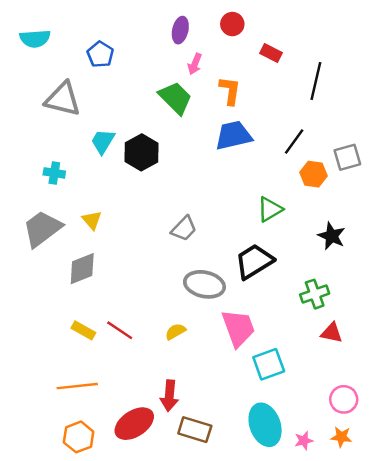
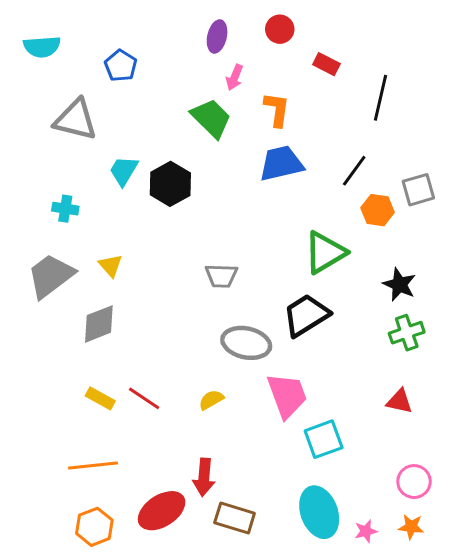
green triangle: (270, 209) -> (325, 252), size x1.4
gray trapezoid: (184, 229) -> (221, 276), turned 48
green cross: (315, 294) -> (407, 333), moved

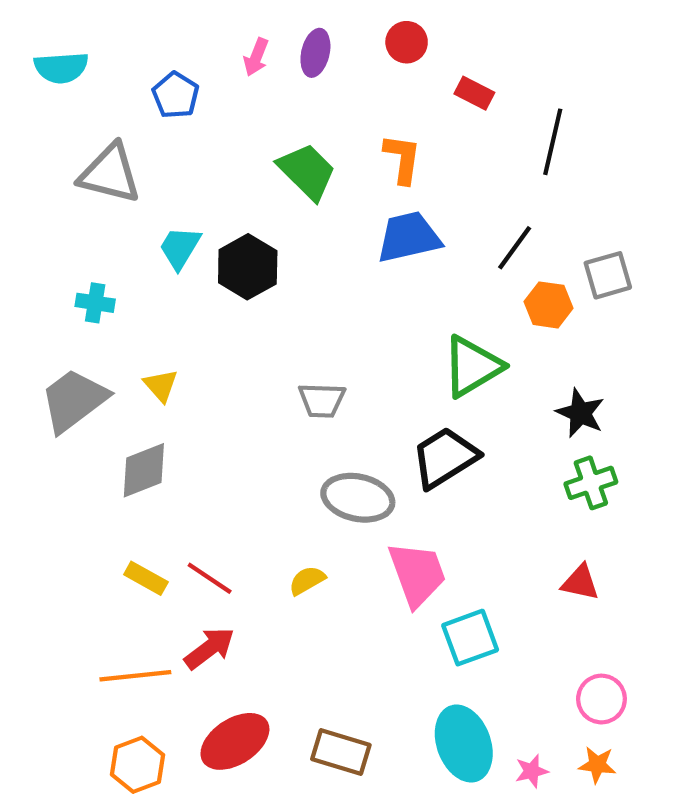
pink arrow: (235, 77) -> (256, 57), moved
red arrow: (204, 477) -> (210, 648), moved, turned -132

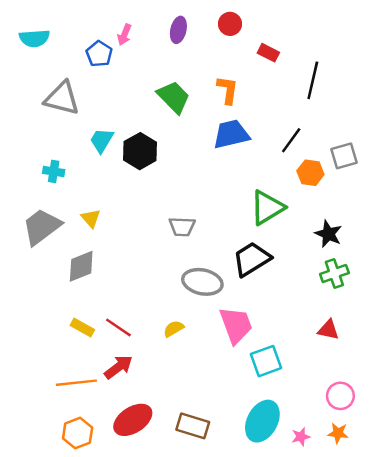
pink arrow: (256, 57) -> (124, 35), moved
cyan ellipse: (464, 744) -> (262, 421), turned 48

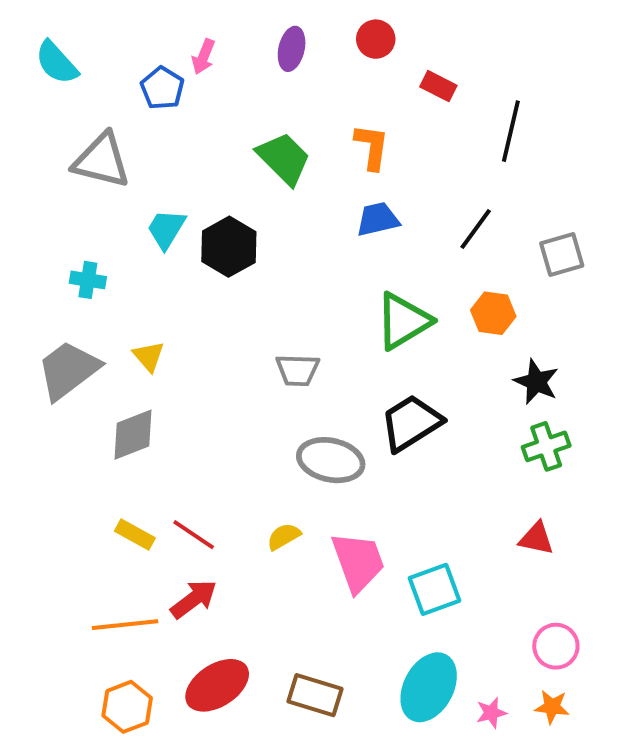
cyan semicircle: (34, 38) -> (57, 63), turned 52
blue trapezoid: (231, 134) -> (378, 219), size x0.7
orange hexagon: (310, 173) -> (493, 313), moved
green triangle: (267, 207) -> (403, 321), moved
pink trapezoid: (236, 325) -> (358, 562), moved

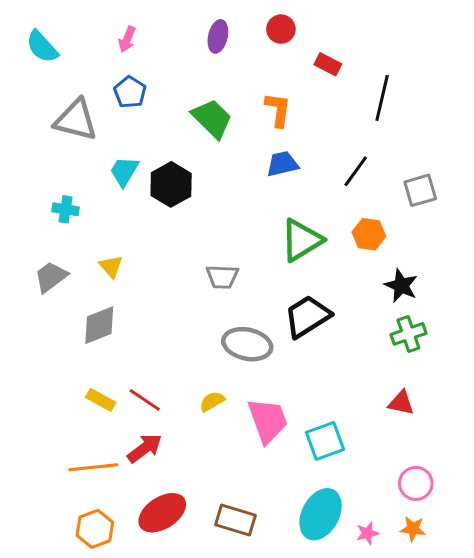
pink arrow: (203, 57) -> (127, 39), moved
blue pentagon: (162, 88) -> (130, 92), moved
gray trapezoid: (68, 370) -> (51, 277), size x0.7

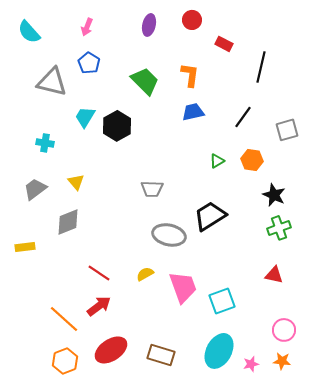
green triangle: (301, 240) -> (217, 161), moved, size x0.5
yellow rectangle: (101, 400) -> (25, 247), moved, turned -36
orange line: (93, 467) -> (64, 319), turned 48

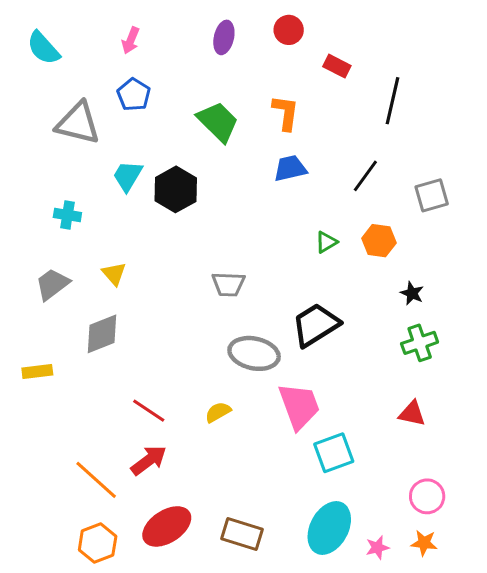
black star: (274, 195) -> (412, 293), size x0.7
pink trapezoid: (183, 287) -> (299, 406), moved

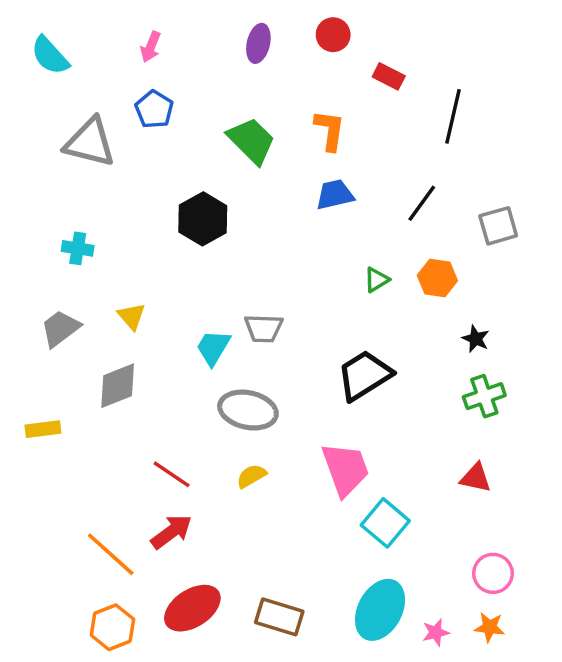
cyan trapezoid: (128, 176) -> (213, 347), moved
gray ellipse: (254, 353) -> (248, 410), moved
cyan square: (334, 453) -> (385, 523), turned -30

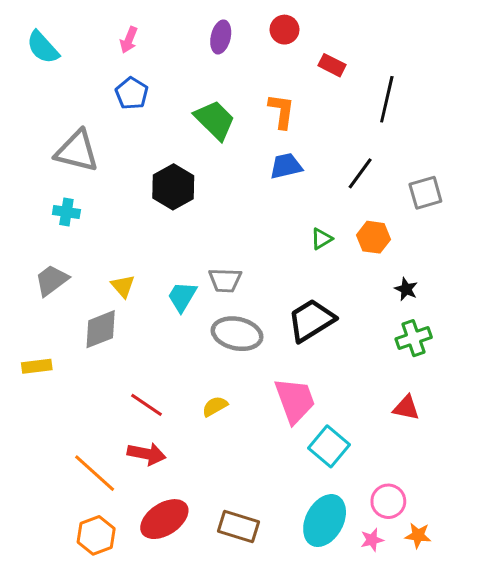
gray triangle: (90, 142) -> (77, 151), moved
yellow triangle: (132, 316) -> (123, 286), moved
gray ellipse: (248, 410) -> (237, 334), moved
red arrow: (172, 532) -> (147, 454), turned 48
pink circle: (493, 573) -> (388, 501), moved

